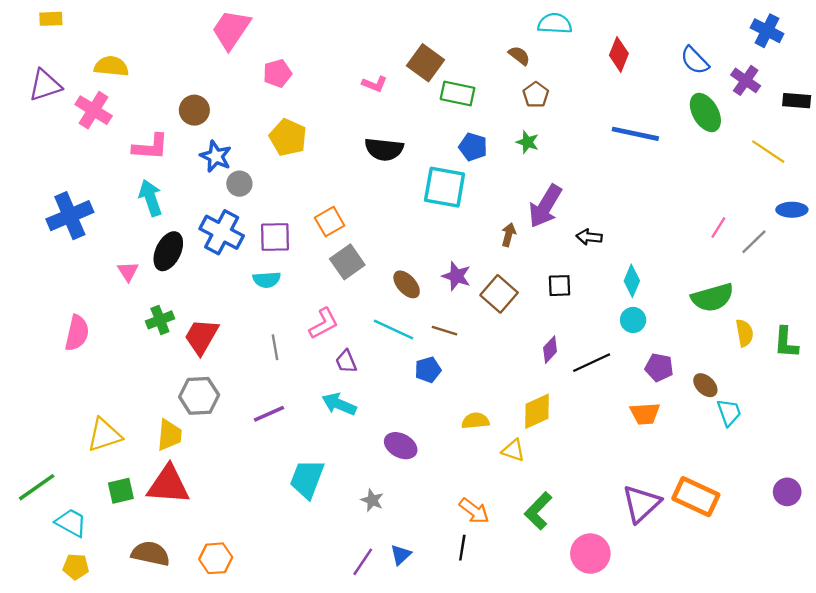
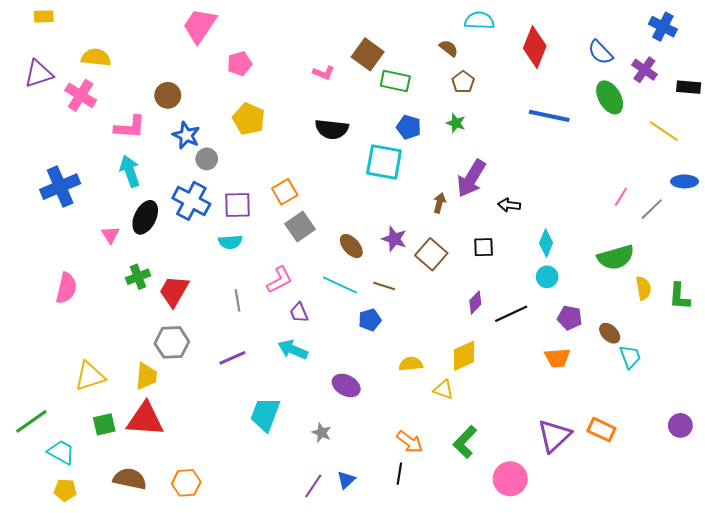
red diamond: (619, 54) -> (535, 47), size x1.4
orange rectangle: (696, 497) -> (601, 430), size x0.7

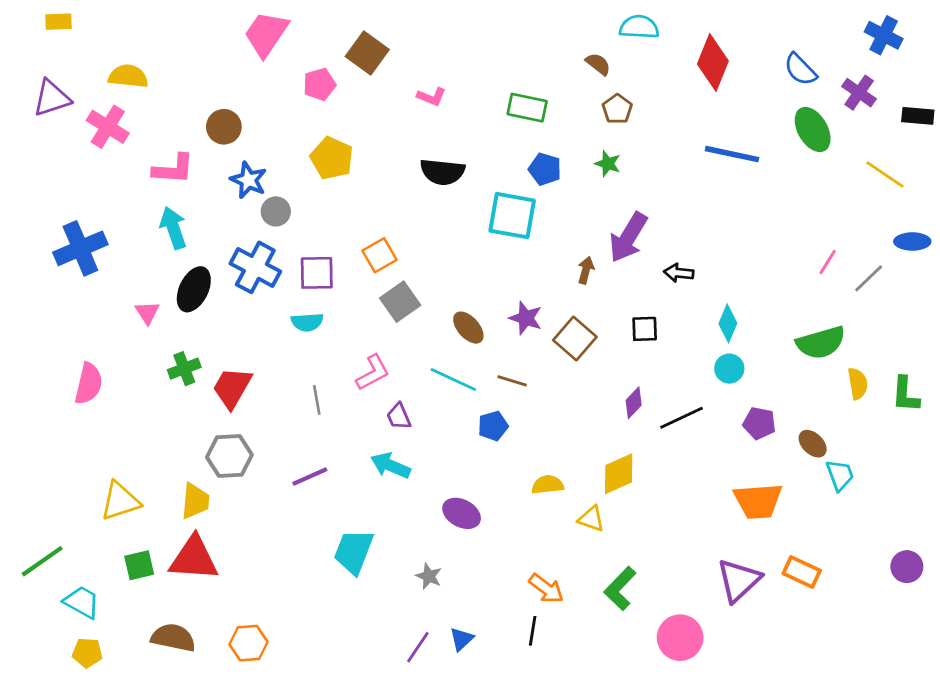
brown square: (368, 54) -> (367, 53), moved
orange trapezoid: (557, 358) -> (758, 501), moved, size x1.4

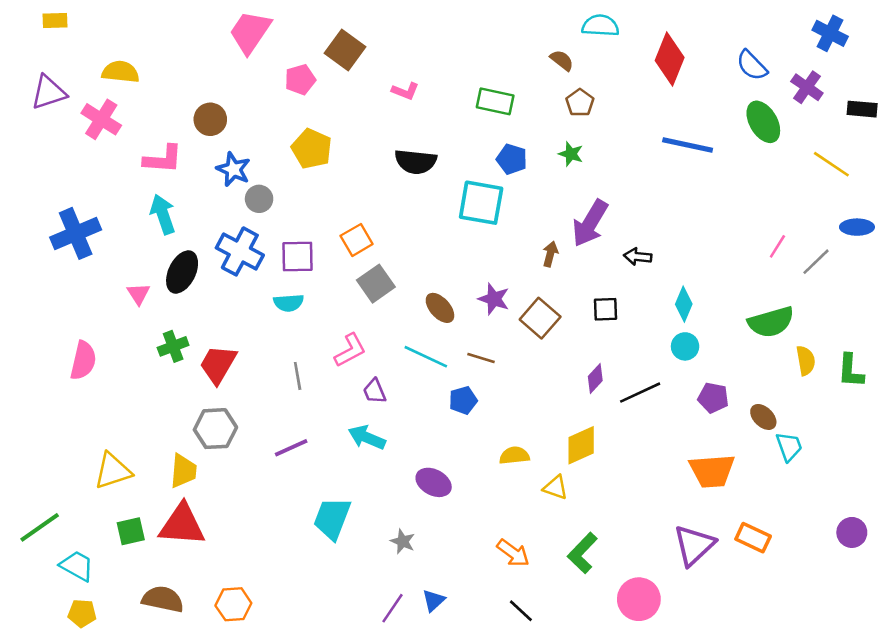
black line: (533, 631) -> (521, 611), moved, turned -56

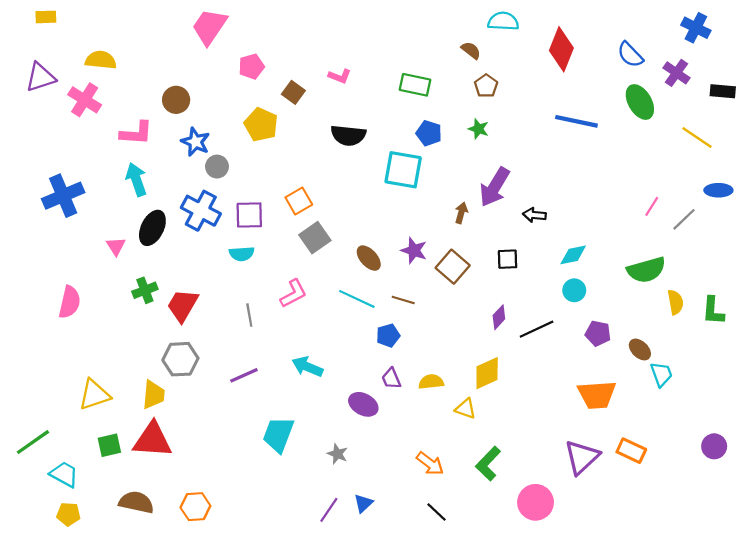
brown square: (345, 50) -> (293, 92), moved, size x0.7
cyan diamond: (684, 304) -> (573, 255), turned 56
purple trapezoid: (375, 391) -> (391, 379), moved

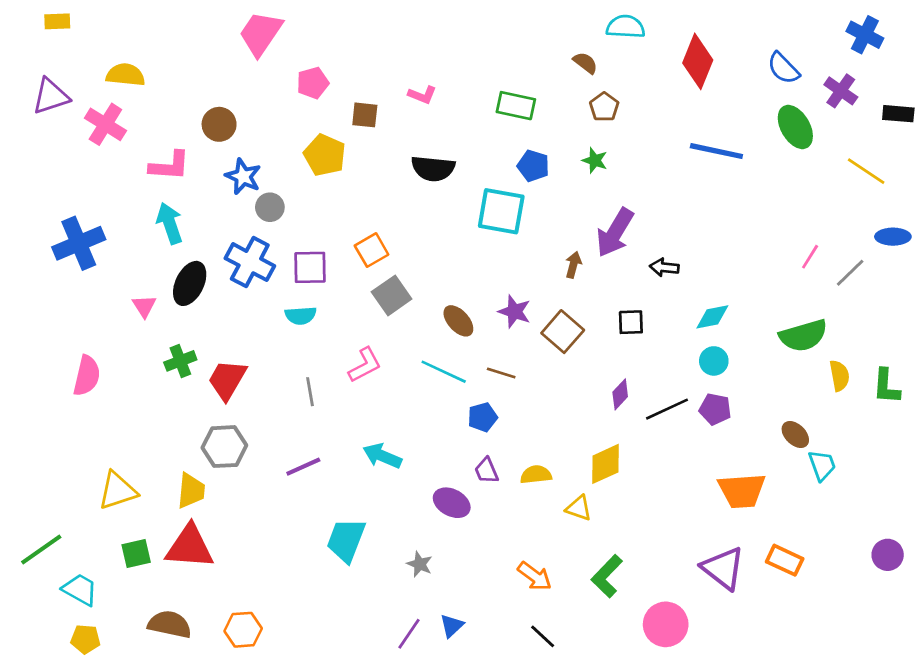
brown square: (293, 92) -> (365, 115), turned -30
purple pentagon: (598, 333) -> (715, 409), moved
purple triangle: (582, 457) -> (723, 568), turned -39

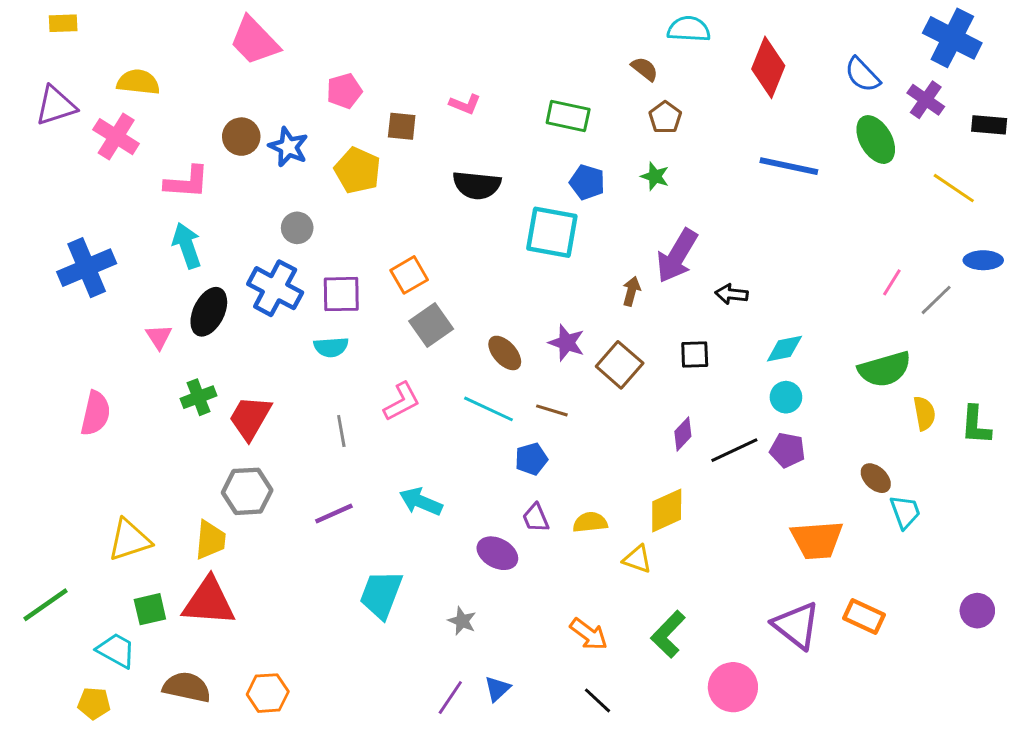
pink trapezoid: (261, 33) -> (254, 41), moved, turned -78
blue cross: (865, 35) -> (952, 38), size x1.4
blue star: (243, 176) -> (288, 147), moved
cyan trapezoid: (80, 590) -> (116, 650), moved

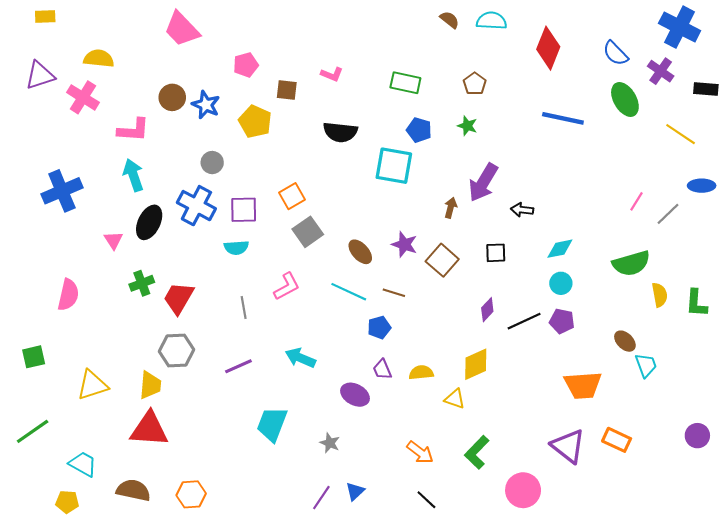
brown semicircle: (645, 69) -> (450, 20), moved
green square: (150, 609) -> (34, 357), moved

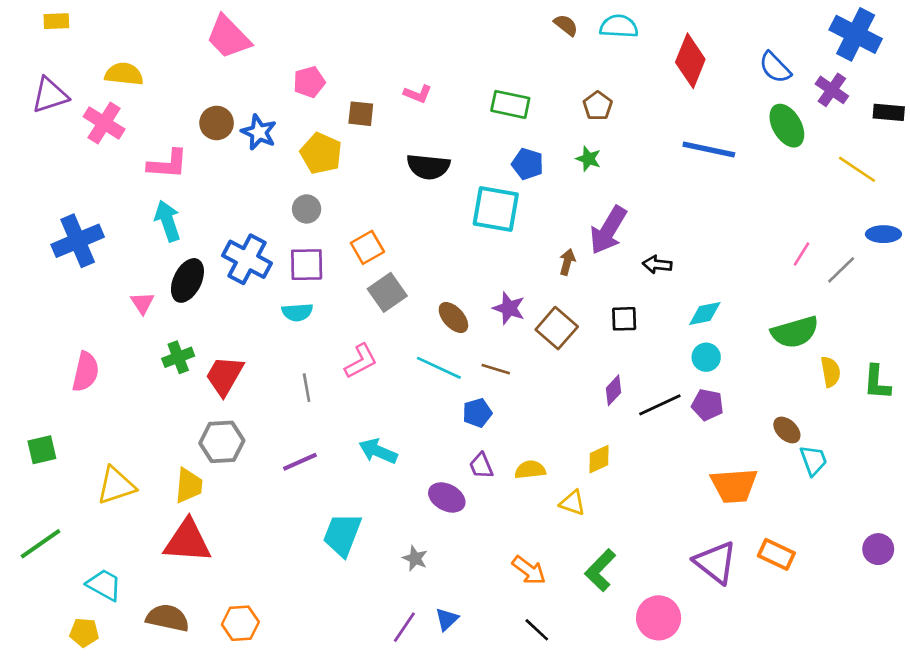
gray circle: (212, 163) -> (307, 209), moved
yellow diamond: (476, 364) -> (599, 459), size x0.7

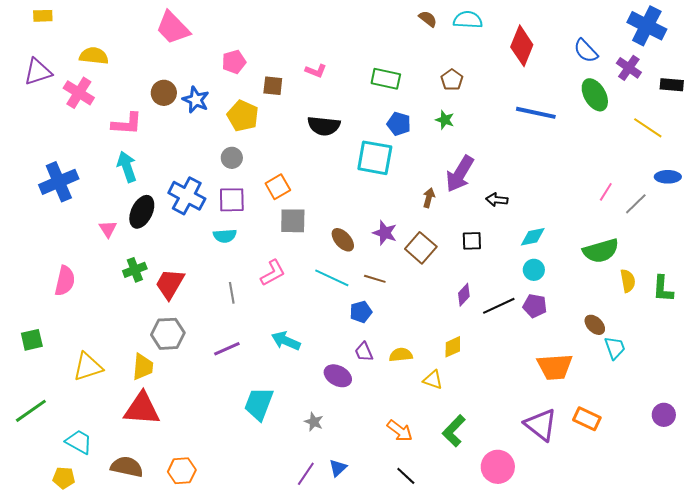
gray square: (387, 292) -> (293, 221), turned 36

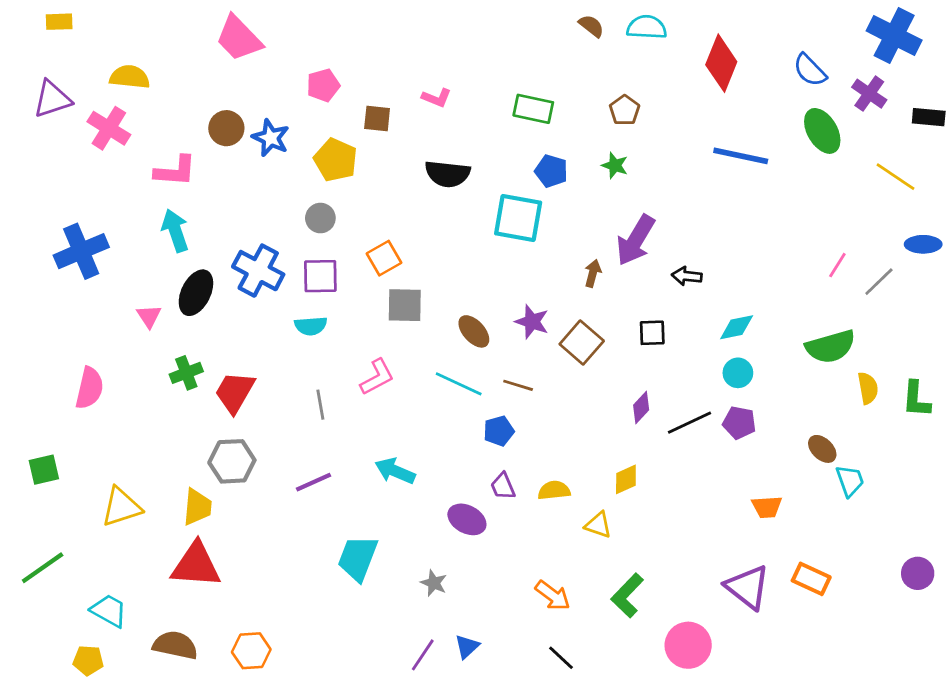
orange trapezoid: (555, 367) -> (767, 507), size x0.6

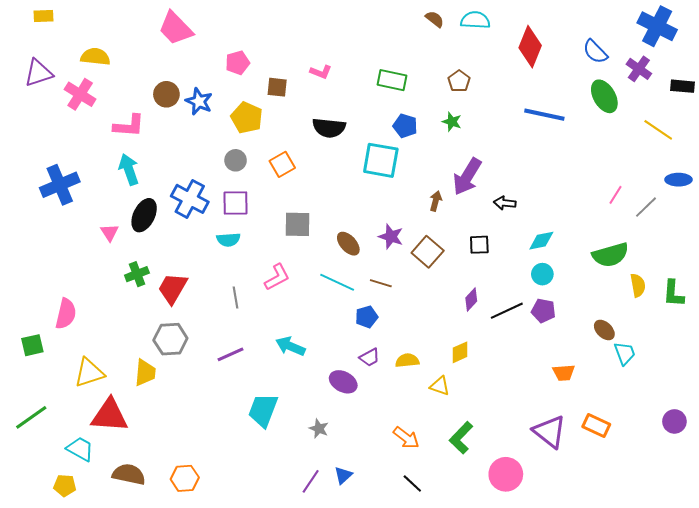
orange square: (384, 258) -> (282, 164), moved
pink semicircle: (90, 388) -> (66, 314), moved
purple trapezoid: (503, 486) -> (370, 357), turned -95
red triangle: (196, 565) -> (110, 415), moved

